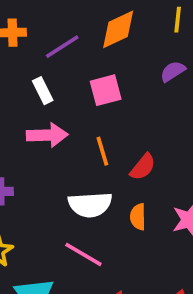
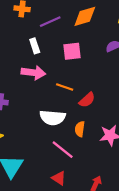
orange line: (102, 151) -> (65, 87), turned -63
pink line: (83, 254) -> (63, 150), moved

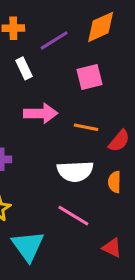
white rectangle: (35, 46) -> (24, 68), moved
pink line: (63, 150) -> (73, 216), moved
red triangle: (59, 178) -> (112, 248), moved

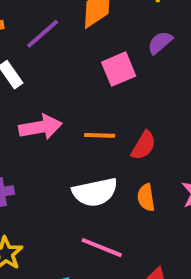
pink square: (89, 77) -> (119, 69), moved

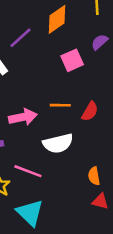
pink arrow: (40, 127) -> (23, 117), moved
orange semicircle: (146, 198) -> (94, 176), moved
pink line: (102, 248) -> (28, 171), moved

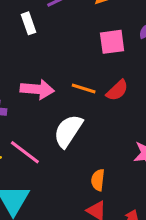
red semicircle: (90, 111) -> (117, 90), moved
white semicircle: (58, 143) -> (68, 131), turned 120

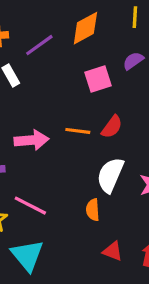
white semicircle: (68, 131) -> (110, 175), moved
orange semicircle: (98, 180) -> (93, 210), moved

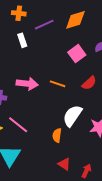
pink square: (98, 79) -> (77, 54), turned -30
red semicircle: (112, 127) -> (89, 83), moved

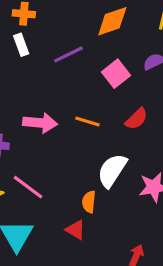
purple line: (44, 25) -> (68, 54), moved
white rectangle: (22, 40) -> (21, 45), moved
red triangle: (64, 164) -> (76, 230), moved

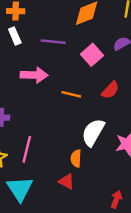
purple line: (68, 54) -> (53, 42), turned 35
pink arrow: (40, 123) -> (34, 75), moved
pink line: (28, 187) -> (27, 149), turned 70

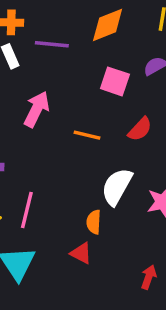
purple line: (53, 42) -> (52, 44), moved
pink square: (92, 55) -> (115, 81), turned -30
pink arrow: (34, 75) -> (37, 109), turned -65

